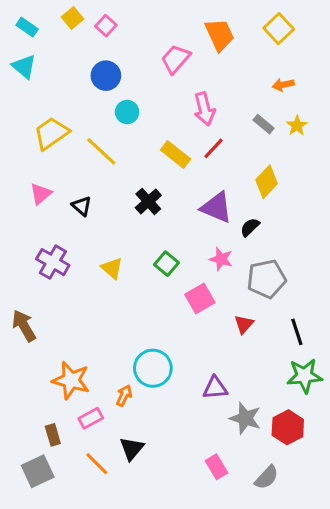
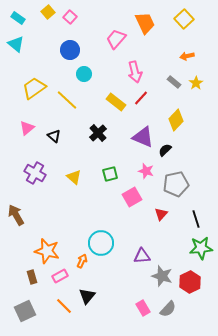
green square: (167, 264) -> (110, 174), turned 35
brown rectangle: (53, 435) -> (32, 277), moved
gray semicircle: (267, 477) -> (168, 309), moved

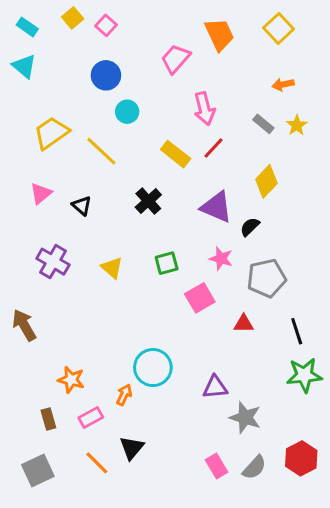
red triangle: (161, 214) -> (244, 324), turned 48
orange star: (47, 251) -> (71, 380), size x0.7
red hexagon: (190, 282) -> (301, 458), moved

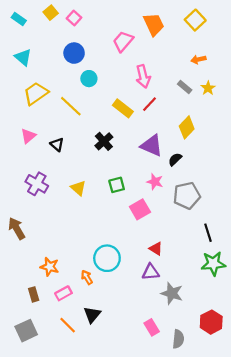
cyan triangle: (24, 66) -> (23, 57), moved
red triangle: (244, 324) -> (156, 249), moved, turned 32
orange arrow: (124, 395) -> (87, 277), turned -56
gray semicircle: (254, 467) -> (178, 339), moved, turned -36

